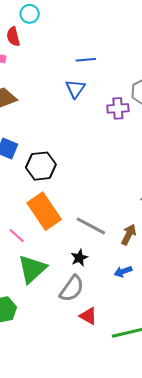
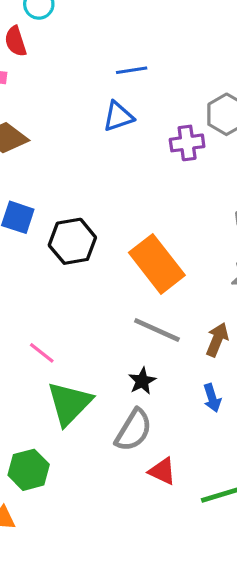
blue triangle: (75, 89) -> (118, 116), turned 40
orange rectangle: (44, 211) -> (157, 264), moved
blue arrow: (123, 272) -> (212, 398), turned -84

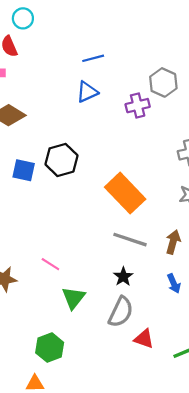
black hexagon: (72, 241) -> (61, 160), moved
green triangle: (69, 403) -> (74, 298), size x0.7

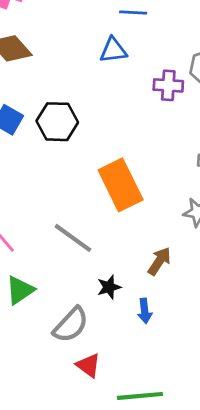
gray line: (130, 240) -> (73, 238), moved
black star: (123, 277) -> (109, 287), moved

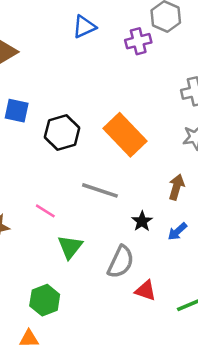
black hexagon: (57, 122) -> (62, 133), moved
blue arrow: (145, 311) -> (177, 231), turned 72

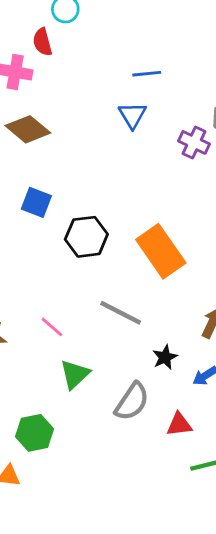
blue triangle: (84, 27) -> (132, 115), turned -45
purple cross: (138, 41) -> (194, 142), turned 30
red triangle: (146, 291) -> (179, 425), moved, turned -35

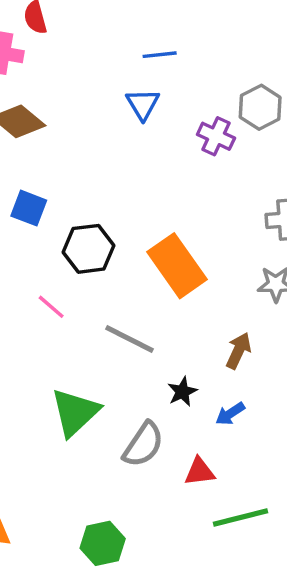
pink line: (52, 327) -> (51, 307), moved
green triangle: (75, 374) -> (75, 412), size x1.4
green hexagon: (35, 433) -> (103, 543), moved

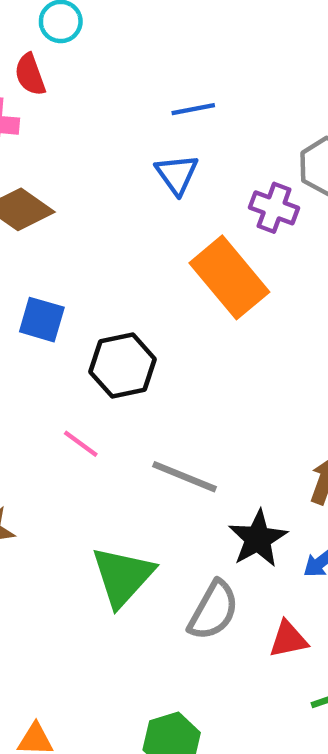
orange rectangle: (177, 266) -> (229, 277), moved
black star: (182, 392) -> (258, 539), size x1.5

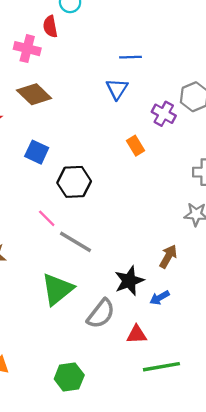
orange rectangle: (229, 277) -> (135, 146), size x0.5
gray line: (185, 477) -> (75, 242), moved

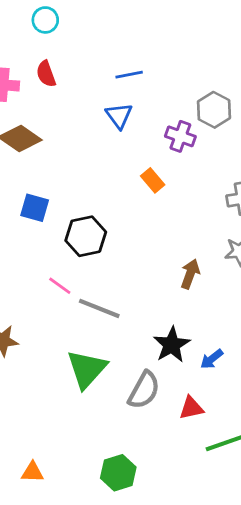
red semicircle: (50, 27) -> (46, 74), moved
brown arrow: (168, 256) -> (190, 274), moved

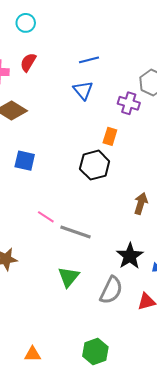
red semicircle: (46, 74) -> (28, 62), turned 54
orange rectangle: (153, 180) -> (110, 136), turned 60
black hexagon: (86, 236) -> (95, 165), moved
green triangle: (87, 369) -> (69, 277), size x0.7

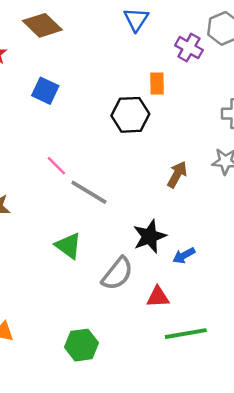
orange rectangle: (110, 136) -> (157, 84), turned -30
green triangle: (69, 277) -> (68, 246), turned -45

